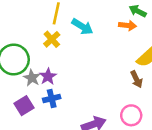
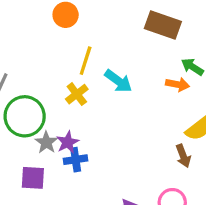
blue cross: (52, 98) -> (76, 160), moved
purple square: (24, 106) -> (33, 178), turned 30

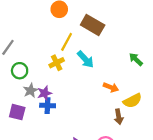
brown rectangle: (163, 25) -> (93, 25), moved
orange arrow: (177, 84) -> (111, 87), moved
green circle: (25, 116) -> (20, 71), size x0.6

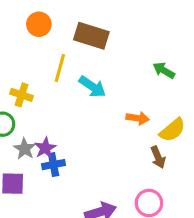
yellow cross: (57, 63) -> (22, 95), moved, turned -32

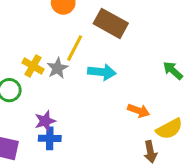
cyan arrow: (92, 87) -> (102, 72), turned -40
gray star: (25, 149) -> (57, 68), moved

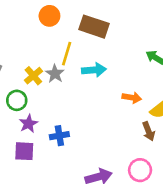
yellow cross: (33, 66) -> (33, 76), turned 30
purple star: (45, 121) -> (28, 124), moved

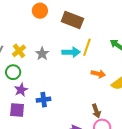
yellow line: (67, 54) -> (87, 47), moved
yellow cross: (33, 76) -> (19, 51), moved
brown arrow: (149, 131) -> (96, 111), moved

